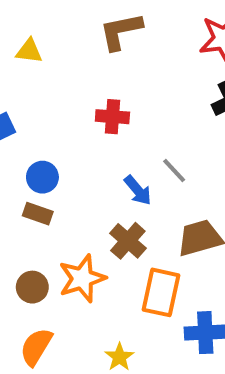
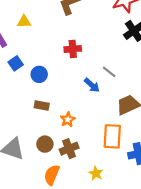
blue circle: (42, 177) -> (39, 74), moved
brown cross: (128, 241) -> (69, 149), moved, turned 36
orange star: (82, 278) -> (68, 120), moved, size x0.6

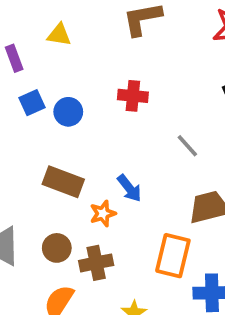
blue circle: (39, 74) -> (68, 112), moved
blue arrow: (92, 85) -> (129, 188), moved
brown rectangle: (42, 105) -> (63, 182), size x1.5

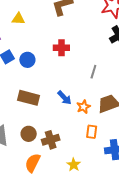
gray line: (187, 146) -> (93, 72), turned 64
orange star: (103, 214) -> (84, 107), moved
orange rectangle: (173, 256) -> (92, 132), size x0.6

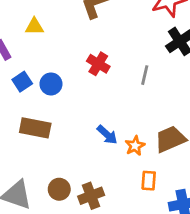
red cross: (61, 48) -> (98, 64), turned 35
gray line: (93, 72) -> (145, 75), moved
brown rectangle: (29, 98) -> (35, 128), moved

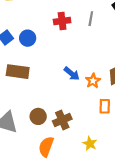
red cross: (98, 64) -> (62, 21), turned -35
gray line: (145, 75) -> (91, 19), moved

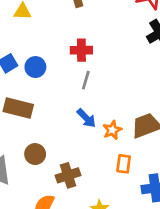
gray line: (91, 19) -> (86, 80), moved
brown circle: (38, 116) -> (35, 154), moved

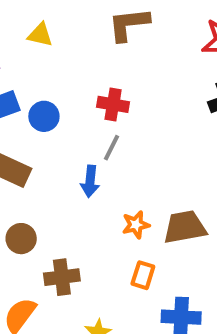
blue arrow: (86, 118) -> (90, 181), moved, turned 40

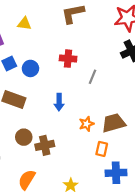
gray line: (112, 148) -> (93, 77), moved
orange rectangle: (143, 275) -> (102, 149), moved
brown cross: (62, 277) -> (45, 145), moved

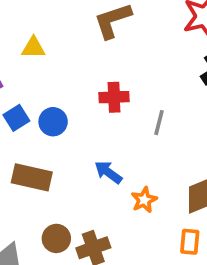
blue arrow: (59, 102) -> (108, 172), turned 133
orange star: (86, 124) -> (144, 200), moved

